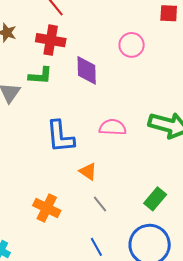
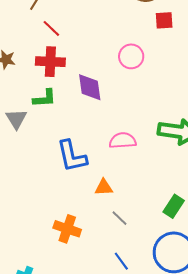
orange triangle: (88, 171) -> (104, 187), turned -30

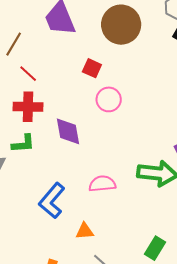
red square: (164, 20) -> (92, 68), moved, turned 30
blue L-shape: (72, 156) -> (52, 201), turned 54

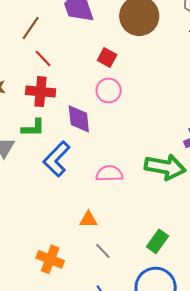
pink circle: (109, 99) -> (109, 90), moved
blue L-shape: (52, 201) -> (57, 159), moved

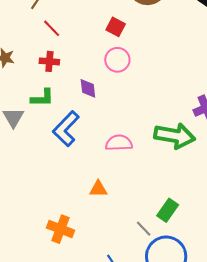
red cross: (41, 92) -> (49, 61), size x0.7
purple diamond: (79, 119) -> (88, 88), size x0.7
gray line: (103, 251) -> (144, 229), moved

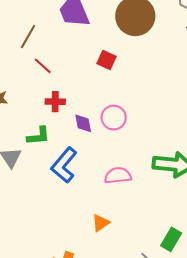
pink circle: (117, 60) -> (114, 118), moved
red cross: (49, 61) -> (55, 102), moved
orange triangle: (98, 189) -> (101, 223), turned -30

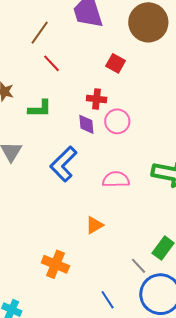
red cross: (55, 102) -> (97, 99), moved
green L-shape: (38, 136) -> (40, 109), moved

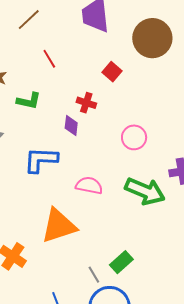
brown line: (40, 33) -> (29, 20), moved
pink circle: (117, 121) -> (134, 137), moved
blue L-shape: (63, 164) -> (41, 160), turned 36
orange triangle: (94, 225) -> (59, 226), size x2.0

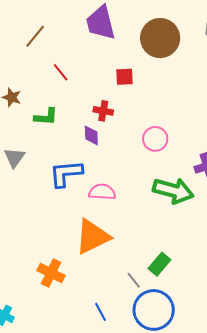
red square: (112, 72) -> (125, 77), turned -36
pink semicircle: (89, 185) -> (102, 192), moved

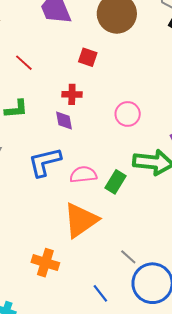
red square: (125, 77) -> (88, 57), turned 30
green rectangle: (159, 264) -> (115, 182), moved

